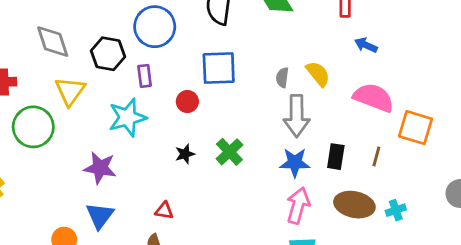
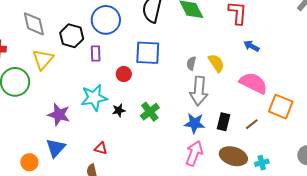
cyan star: (127, 117) -> (94, 98), moved
brown line: (376, 156) -> (252, 124), turned 32

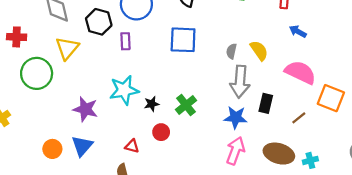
red circle: (124, 74) -> (161, 132), moved
black rectangle: (224, 122) -> (266, 103), moved
orange circle: (29, 162) -> (52, 149), moved

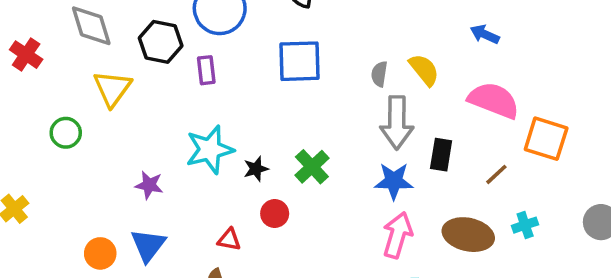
red cross: (17, 37) -> (26, 55), moved, turned 36
green circle: (37, 73) -> (66, 133), size x0.6
purple star: (85, 109) -> (149, 185), size x0.7
cyan cross: (310, 160) -> (525, 225), moved

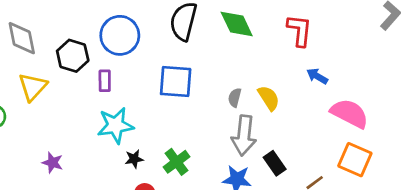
pink semicircle: (494, 100) -> (350, 113), moved
cyan star: (210, 150) -> (116, 125), moved
black rectangle: (441, 155) -> (275, 163), turned -50

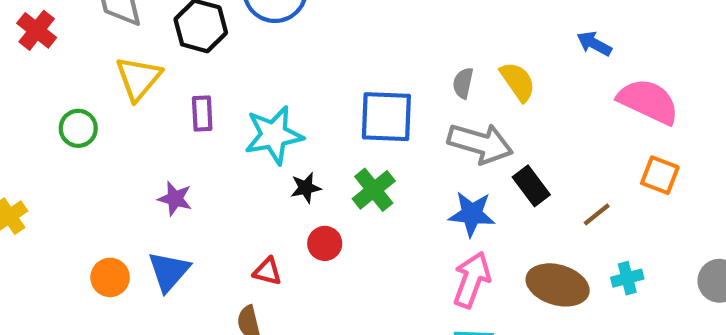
purple rectangle: (105, 81) -> (202, 114), moved
blue square: (176, 81) -> (386, 117), moved
gray arrow: (244, 135) -> (480, 143), turned -78
orange square: (355, 160) -> (660, 175), size x0.7

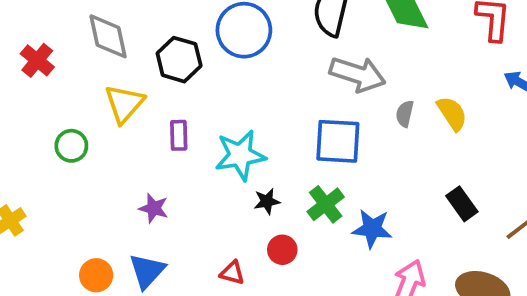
gray arrow: (480, 143) -> (358, 74), moved
blue star: (472, 214) -> (372, 229), moved

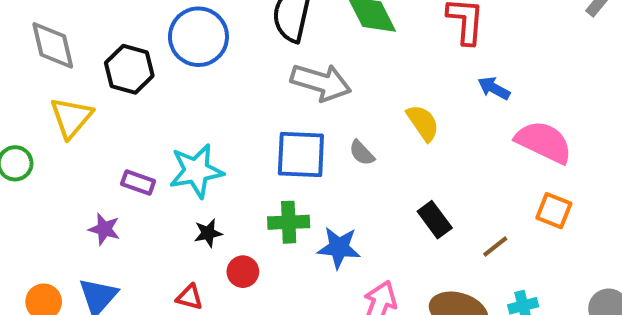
gray semicircle: (405, 114) -> (362, 153), moved, turned -56
purple rectangle: (179, 135) -> (138, 182), moved, turned -68
black star: (267, 201) -> (208, 233), moved
green cross: (326, 204) -> (289, 222), turned 36

